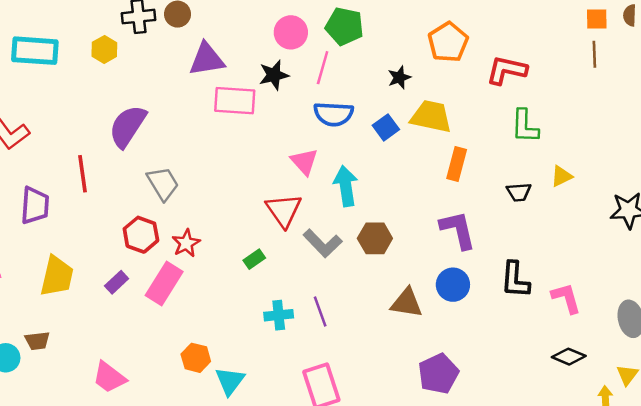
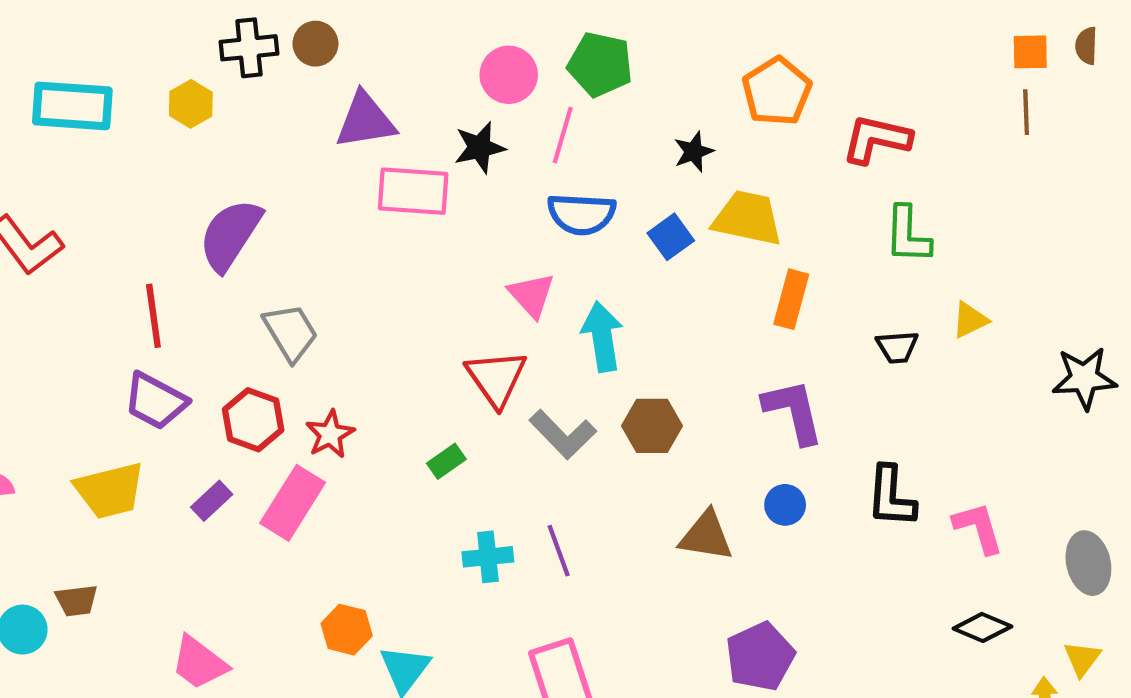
purple trapezoid: (35, 205) -> (155, 401), moved, turned 114
yellow trapezoid: (57, 276) -> (110, 490), turned 63
blue circle: (453, 285) -> (785, 505), size x0.7

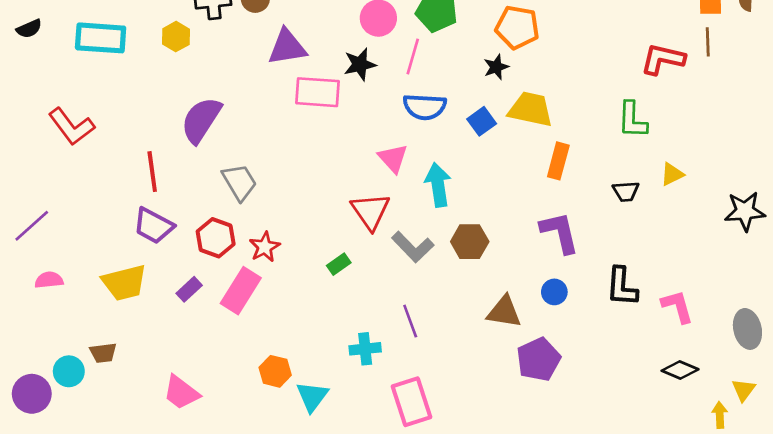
orange pentagon: (777, 91) -> (517, 27), moved, turned -30
red L-shape: (876, 139) -> (663, 59), moved
cyan cross: (488, 557) -> (365, 349), moved
purple pentagon: (760, 657) -> (538, 359), moved

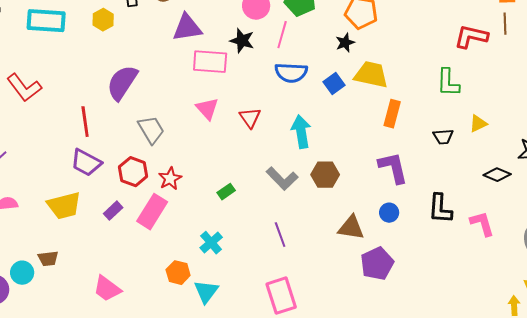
black star: (360, 64) -> (242, 41), turned 30
pink triangle: (393, 158) -> (207, 109), moved
red triangle: (370, 211) -> (250, 118), moved, size x0.7
cyan cross: (365, 349) -> (211, 243), moved, turned -35
black diamond: (680, 370) -> (497, 175), moved

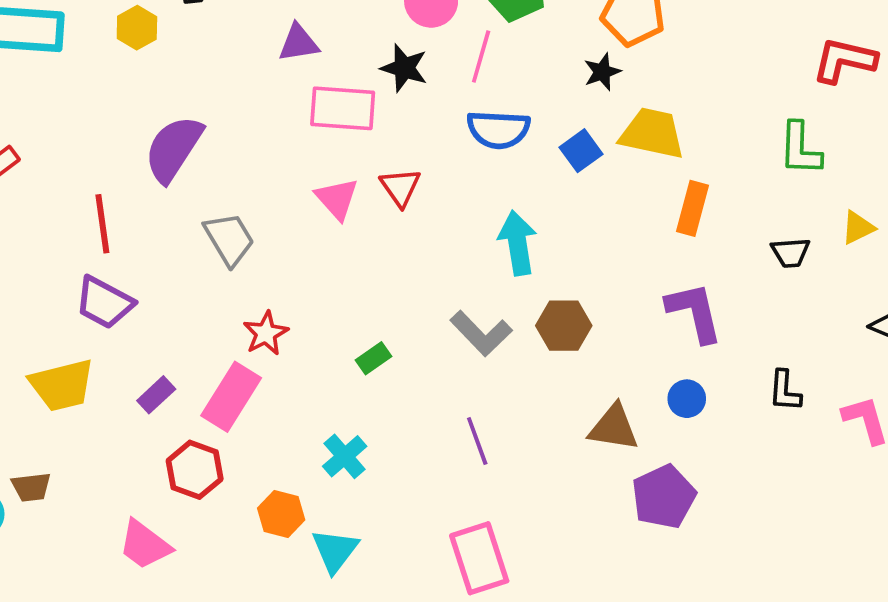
purple triangle: (187, 28) -> (298, 43), size x0.7
red triangle: (250, 118) -> (400, 187), moved
red hexagon: (133, 172) -> (195, 470), moved
black L-shape: (440, 209) -> (785, 391), size x0.7

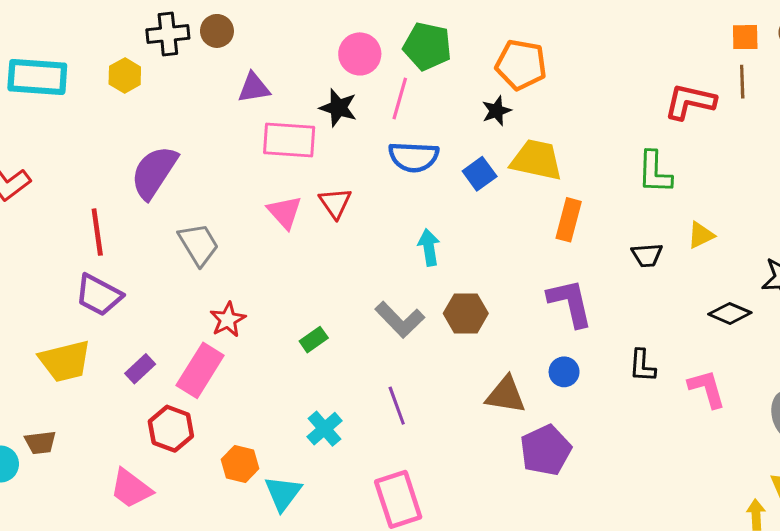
cyan arrow: (518, 243) -> (429, 247), size x0.7
cyan cross: (345, 456) -> (324, 429), moved

